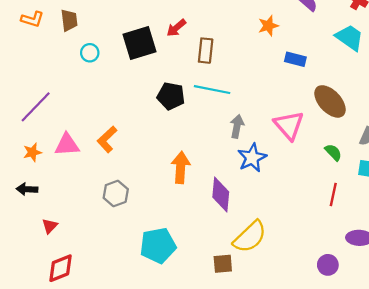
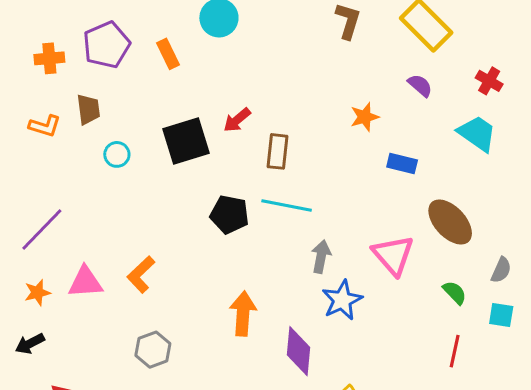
orange L-shape: (32, 19) -> (45, 126), moved
black arrow: (27, 189) -> (30, 344), turned -30

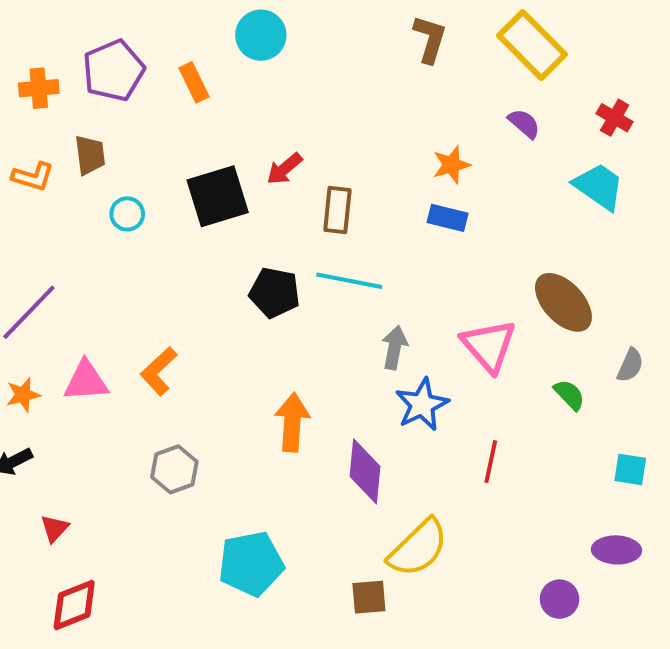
blue rectangle: (402, 163) -> (448, 218), moved
cyan square: (501, 315) -> (630, 469), moved
red line: (455, 351) -> (491, 462), moved

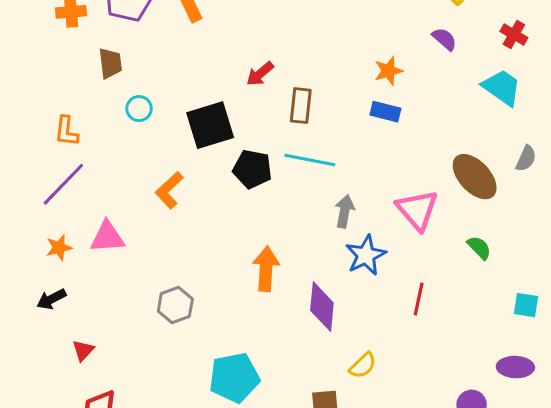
orange L-shape: (33, 177) -> (67, 131), moved, turned 80
black square: (218, 196) -> (210, 125), moved
gray semicircle: (630, 365) -> (526, 158), moved
orange L-shape: (159, 371) -> (169, 190), moved
yellow semicircle: (418, 548) -> (363, 366), size x0.6

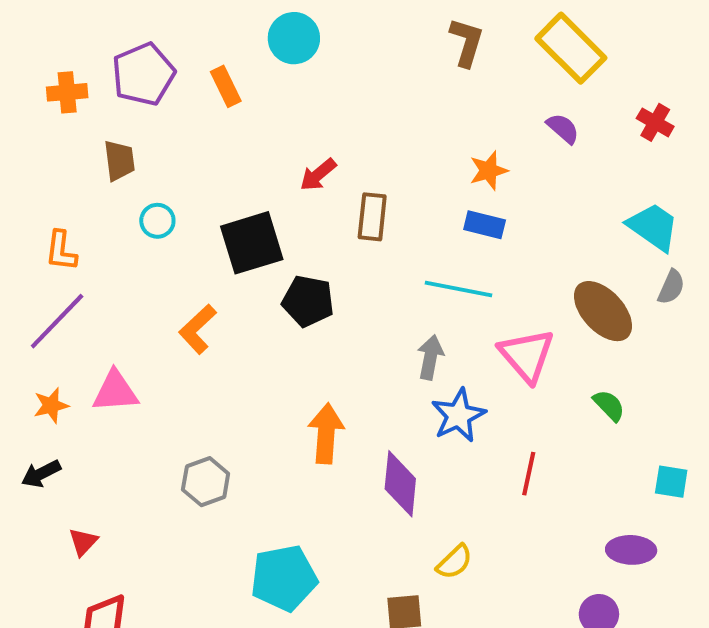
cyan trapezoid: (502, 87) -> (653, 227), moved
cyan line: (310, 160) -> (458, 289), moved
purple ellipse: (515, 367) -> (631, 550), moved

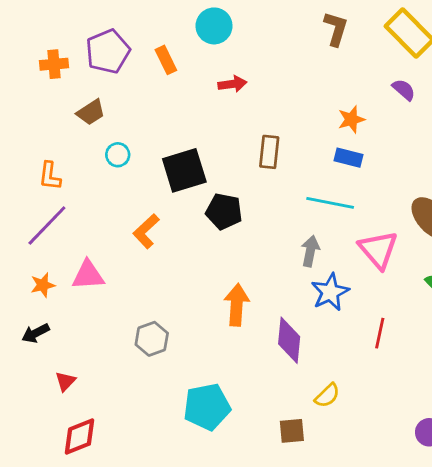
brown trapezoid: (119, 161) -> (91, 112), turned 64
red arrow: (318, 175) -> (232, 84), moved, turned -148

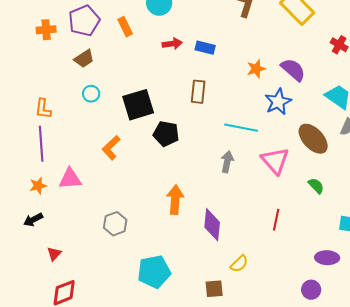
purple semicircle: (404, 90) -> (293, 70), moved, size x1.5
brown trapezoid: (91, 112) -> (84, 59), moved
blue rectangle: (349, 158) -> (205, 48), moved
purple line: (47, 226) -> (41, 144), turned -48
blue star: (330, 292) -> (278, 102), moved

